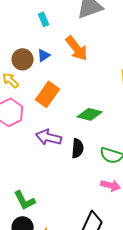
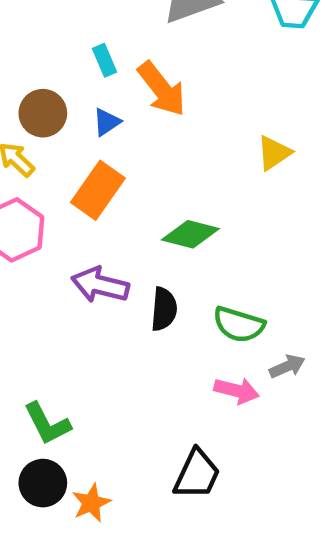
cyan rectangle: (44, 19) -> (104, 60), moved
blue triangle: (44, 55) -> (107, 122), moved

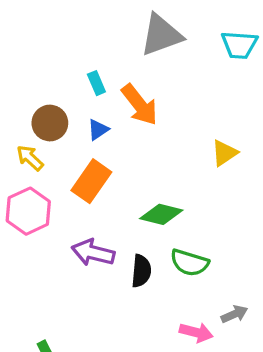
green semicircle: (239, 325) -> (189, 263), moved

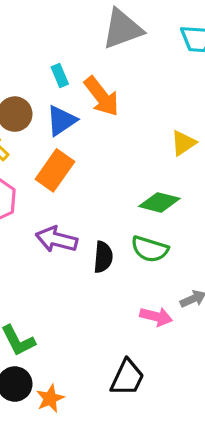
blue triangle: (98, 130) -> (61, 121), size x1.5
green diamond: (161, 214) -> (159, 202), moved

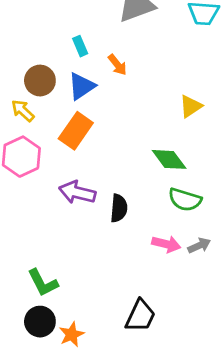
orange arrow: (102, 96) -> (117, 65), size x0.6
green diamond: (159, 202) -> (169, 159), turned 39
green semicircle: (150, 249) -> (185, 200), moved
pink arrow: (156, 317) -> (166, 244), moved

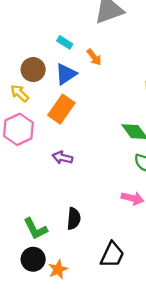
cyan rectangle: (80, 46) -> (65, 42), turned -35
purple arrow: (77, 192) -> (62, 158), size x0.7
black semicircle: (119, 208) -> (74, 219), moved

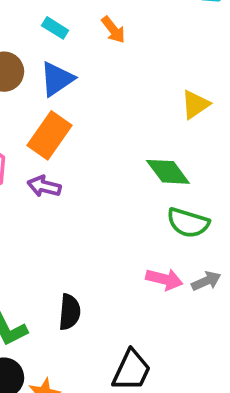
orange arrow: (94, 57) -> (113, 30), moved
purple arrow: (62, 158) -> (44, 186), moved

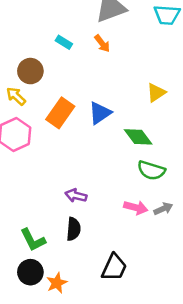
blue triangle: (57, 79) -> (100, 113), moved
purple arrow: (44, 186) -> (76, 196), moved

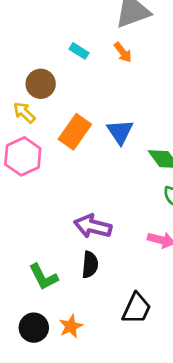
blue triangle: (100, 113) -> (120, 132), turned -30
purple arrow: (76, 196) -> (93, 226), size x1.5
black circle: (30, 272) -> (34, 328), moved

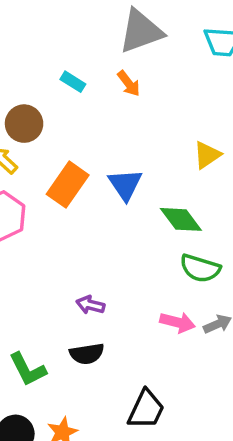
purple arrow: (93, 226) -> (90, 305), size x0.6
black semicircle: (90, 265) -> (87, 354), turned 76

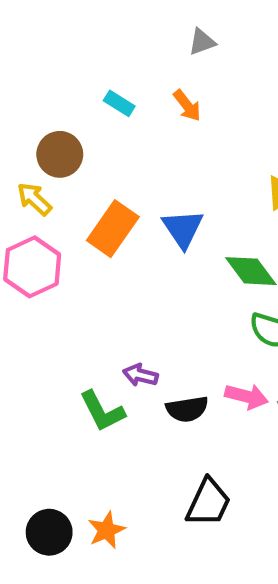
gray triangle: (141, 31) -> (202, 42), size x0.5
black semicircle: (87, 354) -> (187, 409), moved
green L-shape: (28, 369) -> (102, 411), moved

